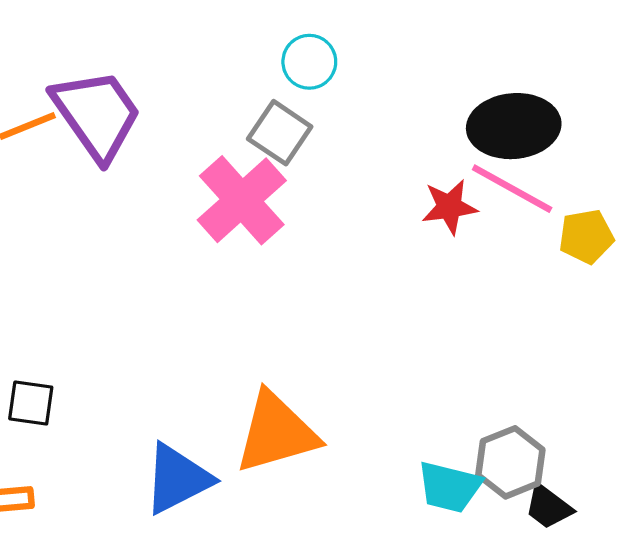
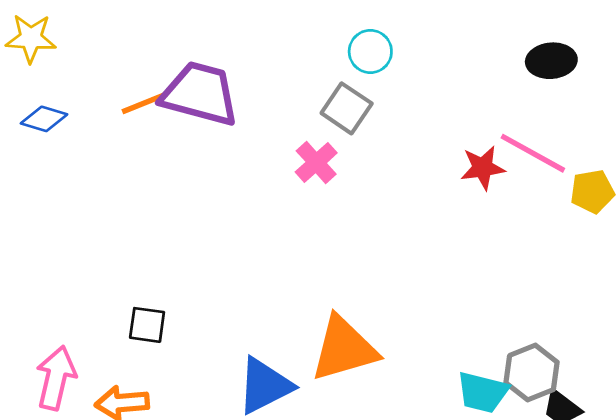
purple trapezoid: (97, 115) -> (200, 94), turned -40
black ellipse: (514, 126) -> (551, 61), moved, size x0.7
pink cross: (242, 200) -> (316, 162), size x0.6

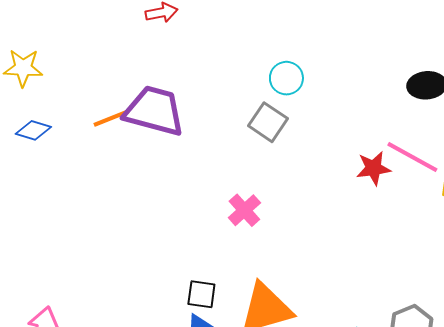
pink cross: (316, 162) -> (244, 210), moved
black square: (147, 325) -> (201, 294), moved

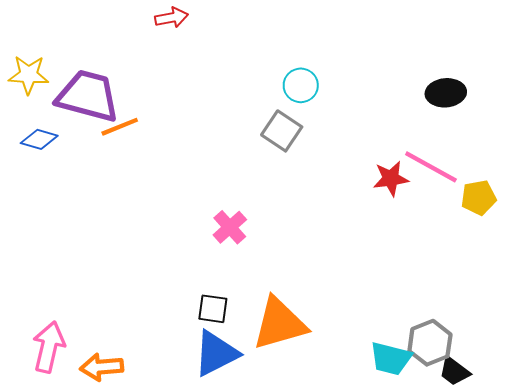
purple trapezoid: (154, 111) -> (88, 96), moved
pink cross: (244, 210) -> (230, 227), moved

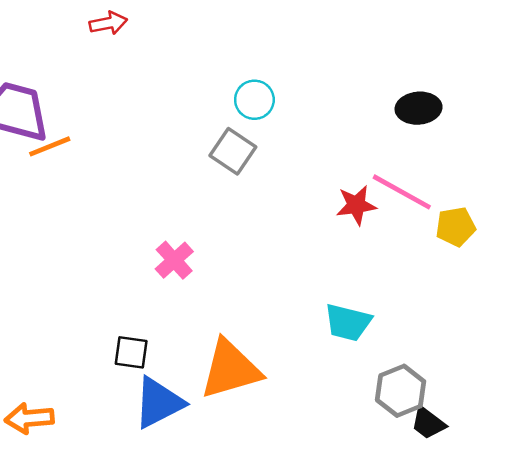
black square: (213, 309) -> (131, 352), moved
cyan trapezoid: (391, 359) -> (348, 322), moved

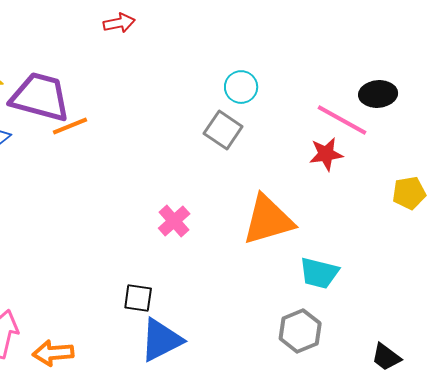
pink line: (402, 192) -> (342, 120), moved
red star: (356, 205) -> (326, 154), moved
orange triangle: (231, 369) -> (268, 220), moved
gray hexagon: (401, 391) -> (300, 331), moved

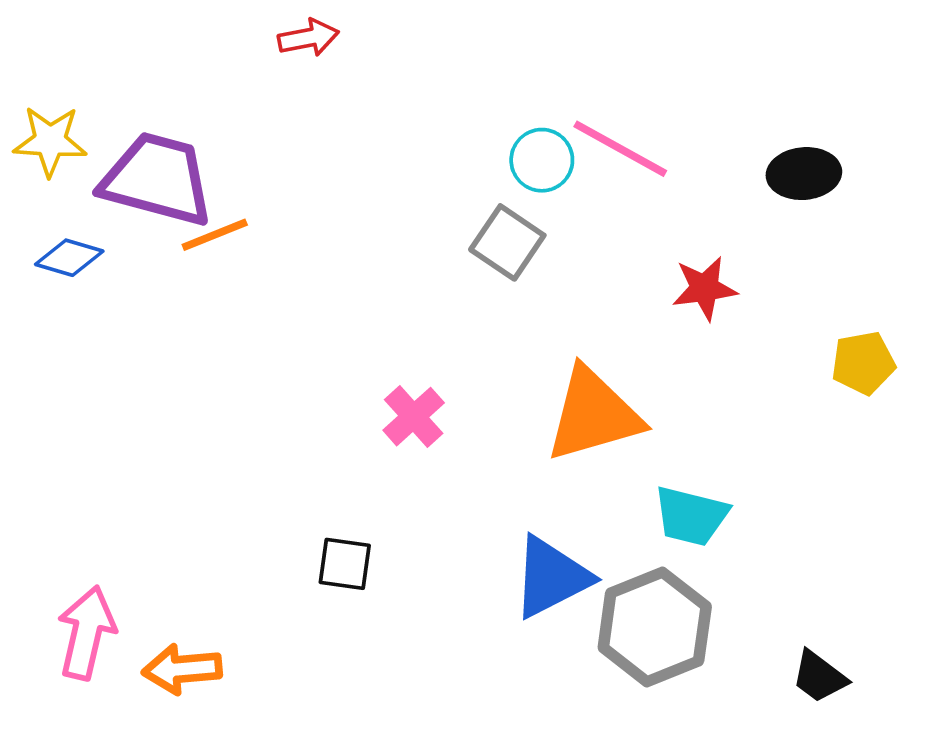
pink line: (342, 120) -> (620, 149), moved
gray hexagon: (300, 331) -> (655, 627), size x1.4
blue triangle: (161, 340) -> (551, 577), moved

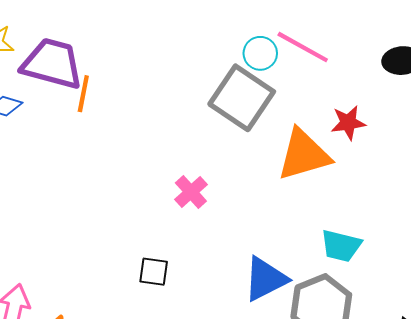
orange line: (215, 235) -> (83, 94), turned -57
gray square: (507, 242) -> (242, 98), size x1.6
orange triangle: (593, 415) -> (304, 155), moved

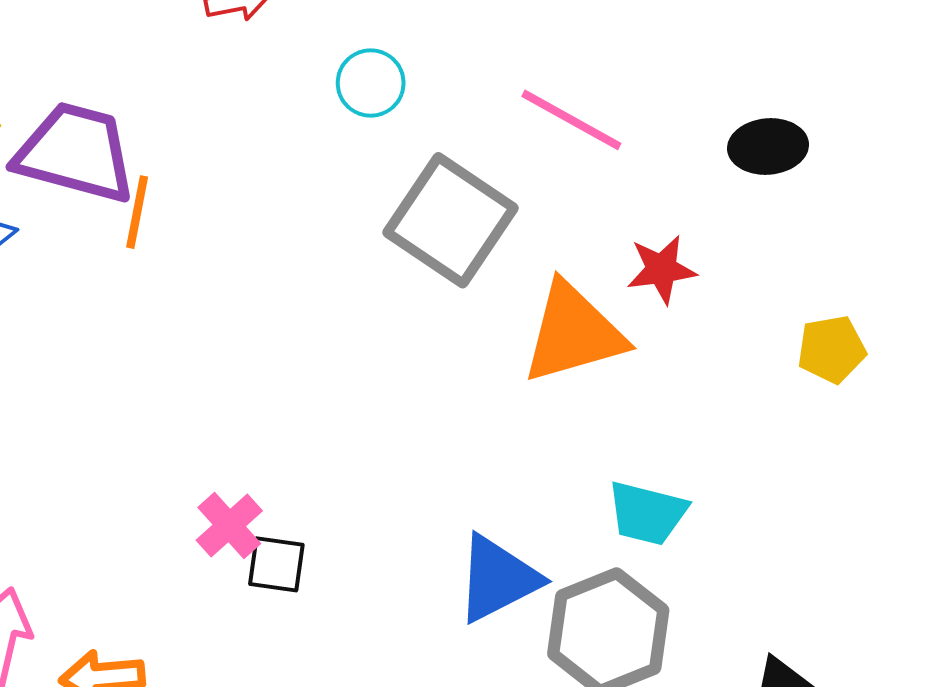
cyan circle: (260, 53) -> (371, 83), moved
pink cross: (191, 192) -> (229, 525), moved

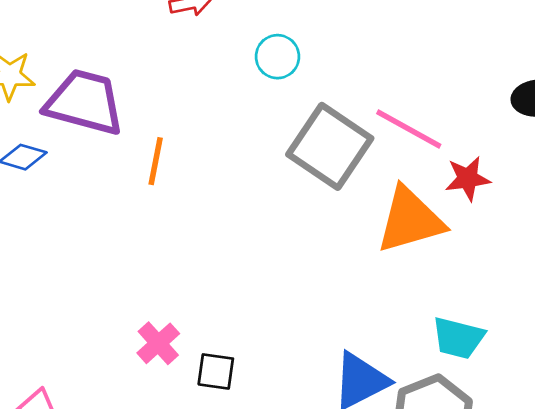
pink line: (571, 120) -> (409, 129), moved
orange line: (137, 212) -> (156, 161), moved
pink cross: (229, 525) -> (158, 343), moved

